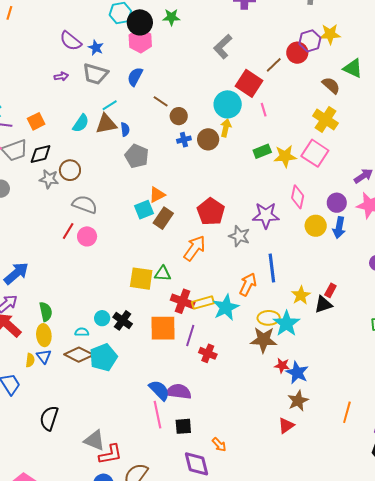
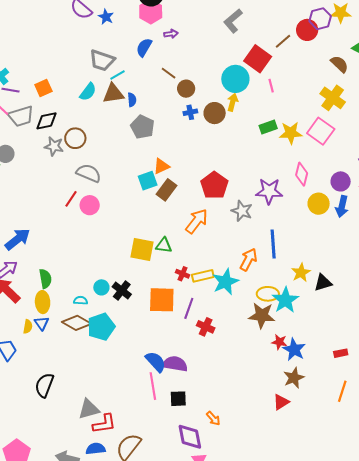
gray trapezoid: (95, 74) -> (102, 60), moved
purple arrow: (61, 76) -> (171, 34), moved
red rectangle: (330, 290) -> (341, 353), moved, turned 48
red cross: (183, 301) -> (183, 274), size x0.6
gray triangle: (94, 440) -> (89, 409), turned -40

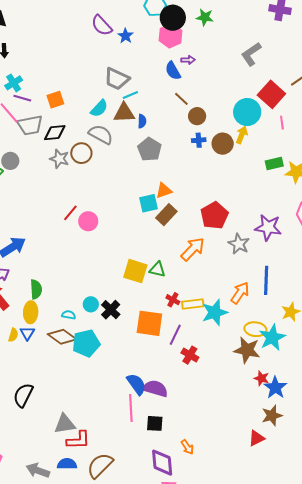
blue semicircle: (144, 47) -> (173, 71), moved, turned -66
gray semicircle: (89, 173) -> (101, 134), moved

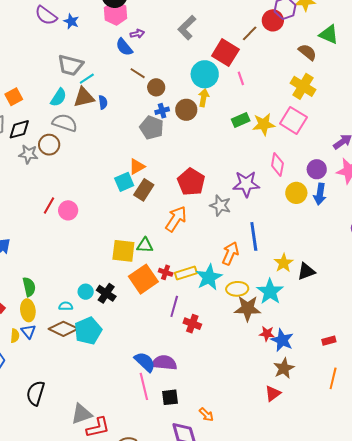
gray L-shape: (251, 54) -> (187, 28), moved
gray pentagon: (149, 149) -> (152, 128), moved
orange square: (149, 323) -> (143, 279), moved, turned -32
yellow ellipse: (255, 329) -> (237, 289), moved

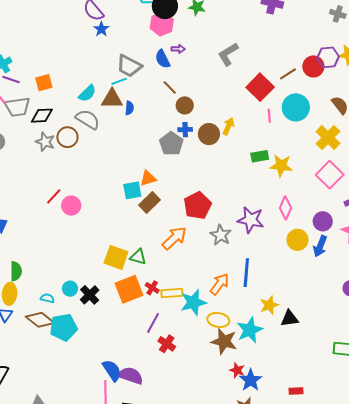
blue star: (71, 21) -> (101, 29), moved
gray trapezoid: (70, 65) -> (129, 66), moved
cyan circle: (205, 74) -> (296, 107), moved
pink square: (293, 120) -> (330, 175), moved

